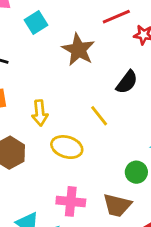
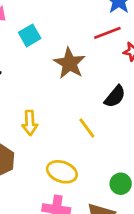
yellow ellipse: (67, 147) -> (62, 172), moved

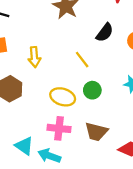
green circle: (121, 184) -> (92, 90), moved

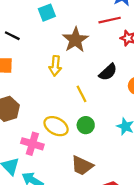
yellow arrow: (34, 57) -> (55, 66), moved
pink cross: (59, 128) -> (32, 144), moved

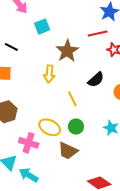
brown trapezoid: (82, 166) -> (68, 151), moved

